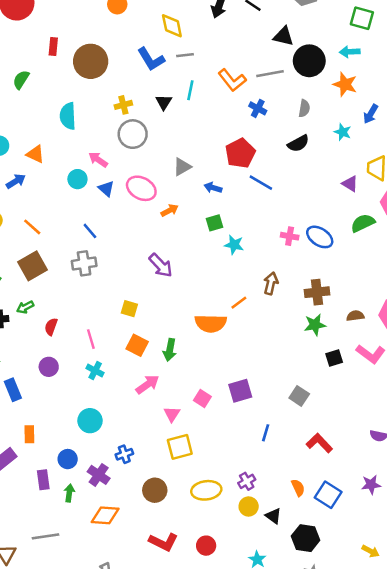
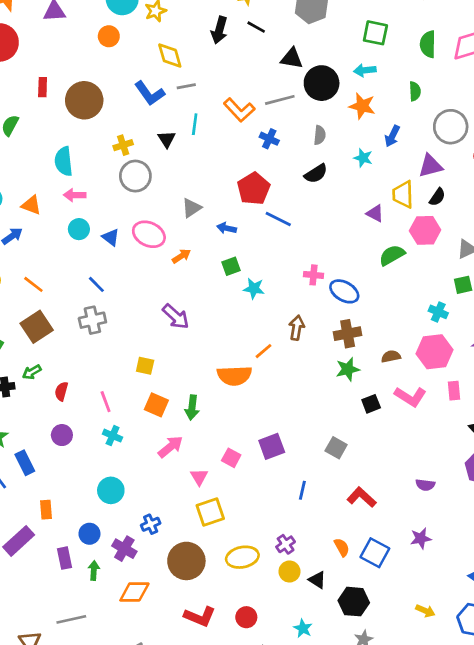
pink arrow: (98, 160) -> (75, 195), moved, turned -30
blue ellipse: (320, 237) -> (344, 291), moved
brown circle: (155, 490) -> (186, 561), size x1.4

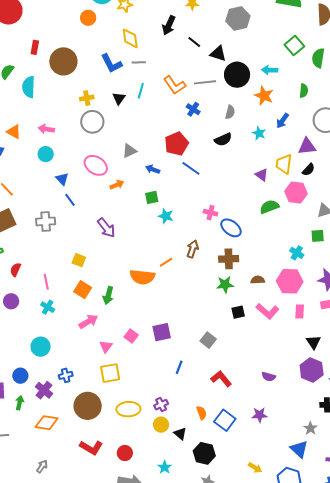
black line: (256, 27) -> (194, 42), moved
green square: (375, 33) -> (294, 45), moved, turned 30
cyan semicircle: (64, 161) -> (29, 87), moved
blue triangle: (111, 237) -> (62, 179), moved
blue line: (96, 284) -> (70, 200), moved

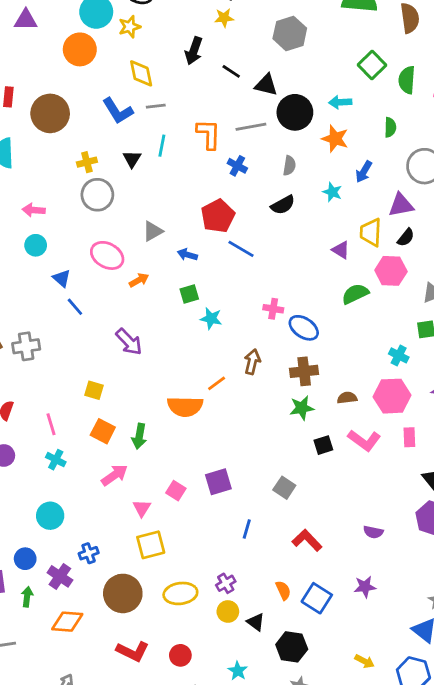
orange circle: (88, 18) -> (80, 49), size x1.5
orange L-shape: (175, 85) -> (209, 134), turned -140
gray cross: (46, 221) -> (26, 346), moved

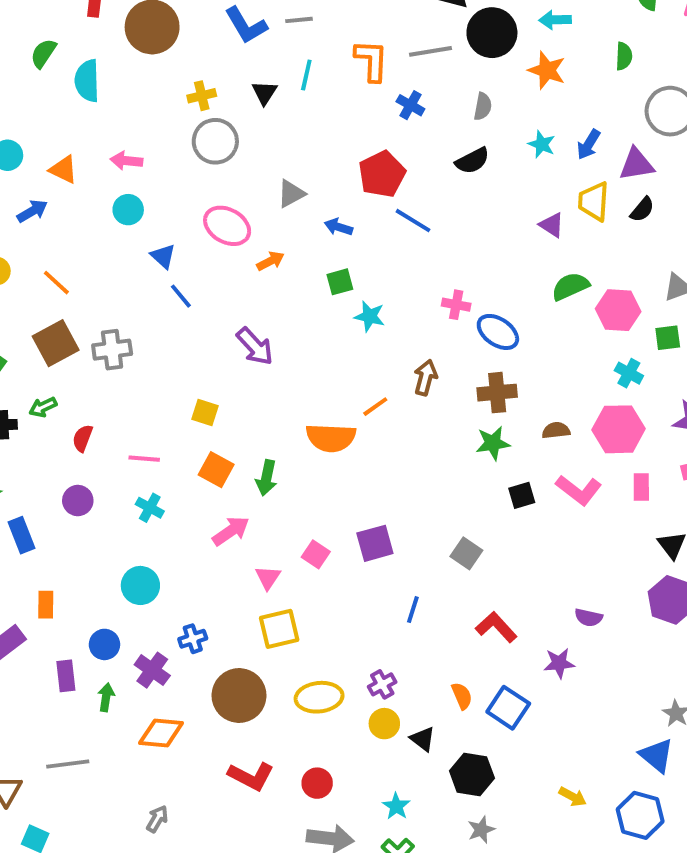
blue arrow: (364, 172) -> (589, 145), moved
pink hexagon: (391, 271) -> (618, 310), moved
pink line: (51, 424) -> (144, 459), turned -70
purple star: (365, 587) -> (559, 663), moved

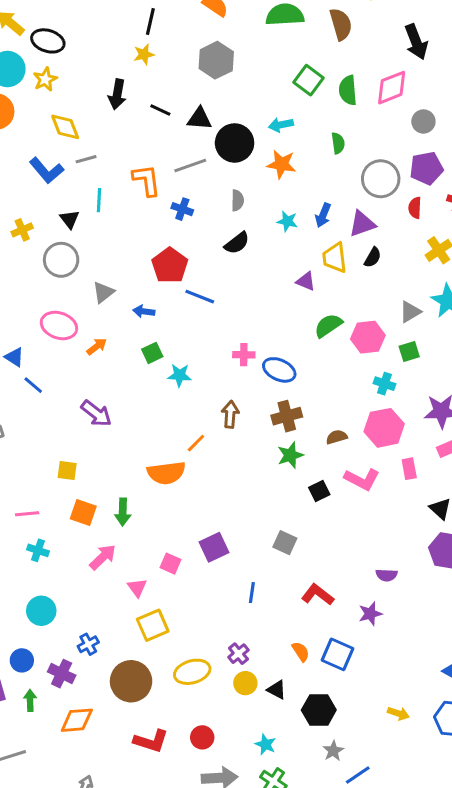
gray circle: (215, 141) -> (61, 260), moved

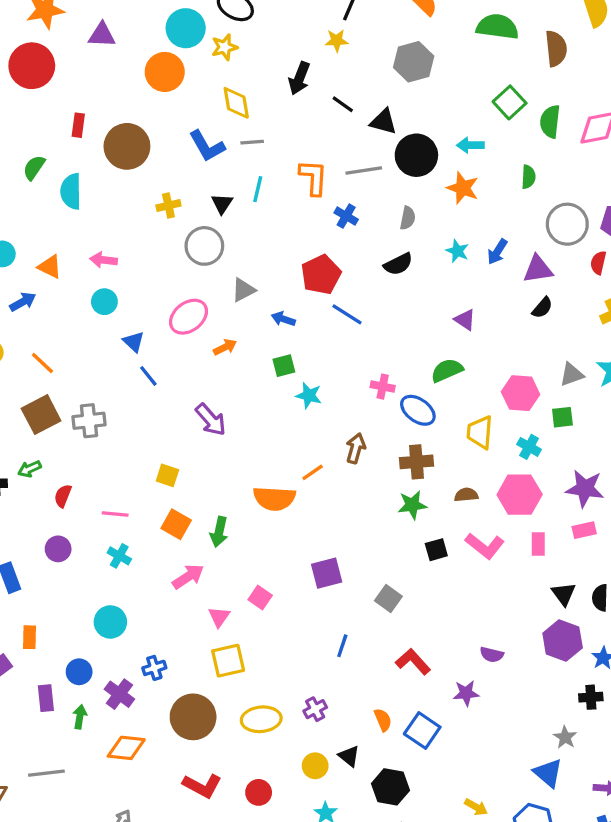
yellow trapezoid: (335, 258) -> (480, 432), moved
pink ellipse: (59, 325) -> (189, 317), turned -68
green semicircle: (328, 326) -> (447, 370), moved
purple square: (214, 547) -> (327, 573), moved
yellow circle: (245, 683) -> (315, 766), moved

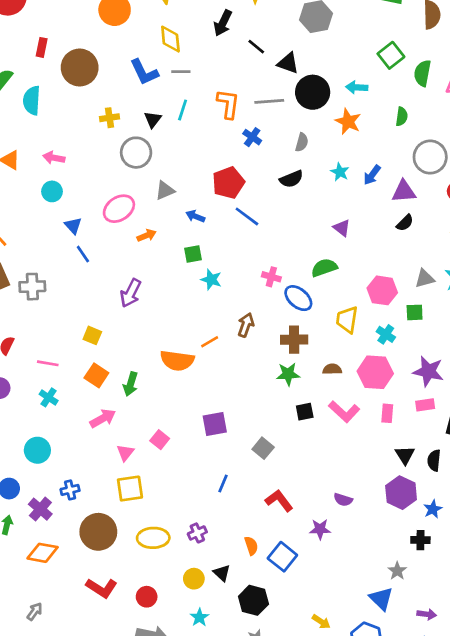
purple arrow: (211, 420) -> (131, 293), turned 64

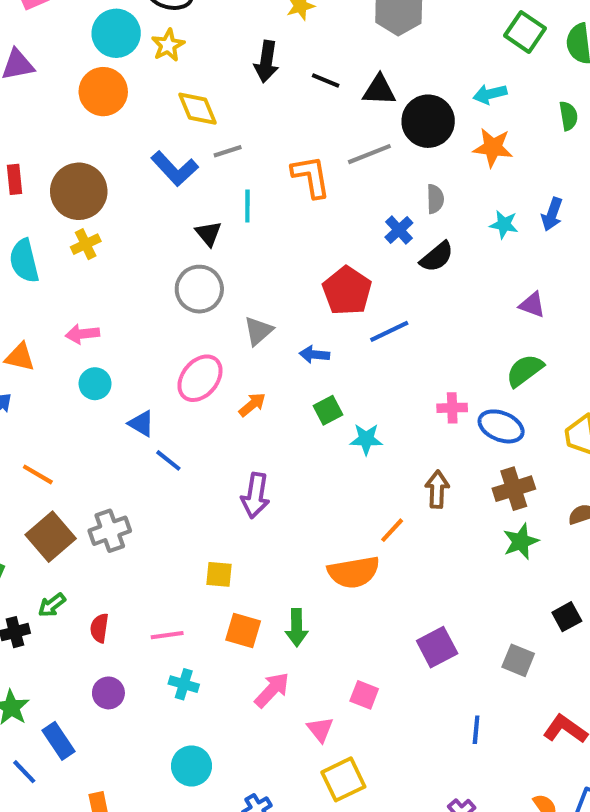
yellow cross: (109, 118) -> (86, 244), moved
blue cross: (252, 137) -> (399, 230), moved, turned 30
blue line: (247, 216) -> (389, 331), turned -45
black square: (305, 412) -> (567, 617), moved

